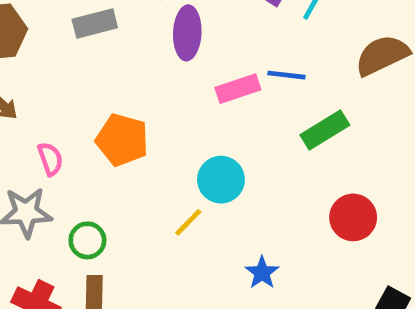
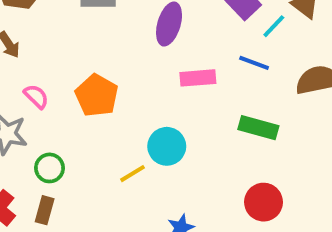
blue line: (286, 75) -> (254, 63), moved
green rectangle: (325, 130) -> (258, 128), turned 33
pink semicircle: (50, 159) -> (36, 96), turned -40

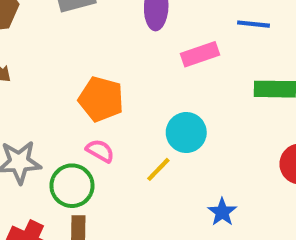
pink semicircle: (36, 96) -> (100, 151), moved
green circle: (50, 168) -> (72, 186), size x1.4

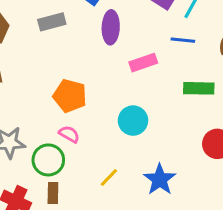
yellow line: (158, 169) -> (109, 177), moved
blue star: (222, 212) -> (160, 179), size x1.5

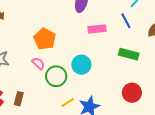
blue line: (183, 40) -> (126, 21), turned 42
green circle: (48, 160) -> (56, 76), moved
yellow line: (109, 177) -> (68, 102), moved

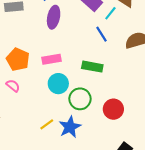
pink rectangle: (97, 29) -> (51, 59), moved
green rectangle: (129, 54) -> (92, 67), moved
green circle: (56, 76) -> (80, 99), moved

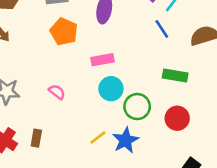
orange pentagon: (18, 59) -> (64, 32), moved
green rectangle: (92, 67) -> (175, 76), moved

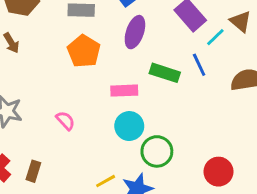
green rectangle: (175, 76) -> (165, 73), moved
red circle: (177, 118) -> (218, 172), moved

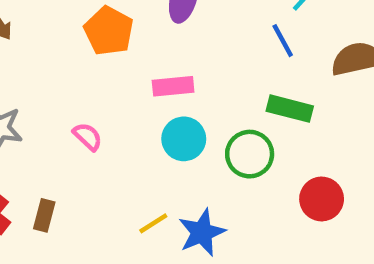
green rectangle: (165, 73) -> (290, 109), moved
green circle: (157, 151) -> (250, 154), moved

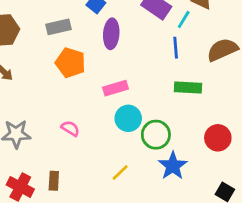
blue line: (283, 41) -> (176, 48), turned 35
green circle: (250, 154) -> (156, 135), moved
blue star: (202, 232) -> (173, 166), moved

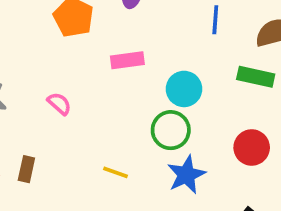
green rectangle: (188, 87) -> (256, 77), moved
cyan circle: (128, 118) -> (184, 89), moved
yellow line: (120, 173) -> (115, 172), turned 54

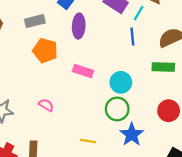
pink rectangle: (127, 60) -> (83, 71), turned 36

